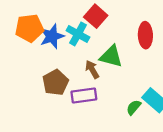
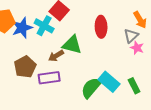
brown arrow: (92, 69) -> (56, 56), turned -91
green semicircle: (134, 107) -> (91, 88), size x1.6

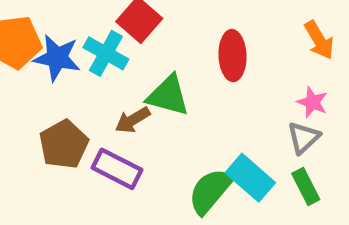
blue star: (22, 28) -> (57, 58), turned 30
gray triangle: (131, 36) -> (304, 138), moved
purple rectangle: (49, 78) -> (117, 169), turned 35

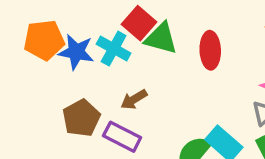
green triangle: (168, 96) -> (161, 38), moved

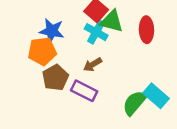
orange pentagon: (44, 40) -> (42, 51), moved
cyan cross: (114, 49) -> (96, 32), moved

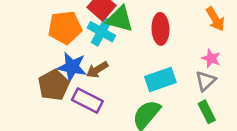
blue star: (52, 31) -> (72, 67), moved
orange pentagon: (42, 51) -> (65, 28), moved
cyan rectangle: (156, 96) -> (160, 79), moved, turned -60

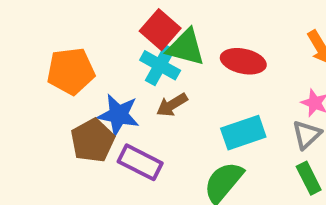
orange pentagon: (65, 28) -> (71, 71), moved
red ellipse: (160, 29) -> (243, 61), turned -76
brown arrow: (97, 70) -> (172, 105), moved

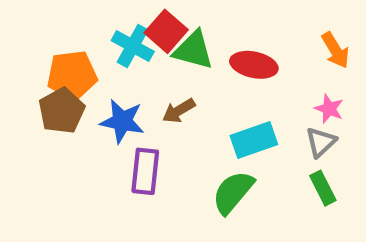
cyan cross: (160, 65) -> (133, 46), moved
brown pentagon: (93, 141) -> (62, 111), moved
purple rectangle: (140, 162) -> (145, 171), turned 69

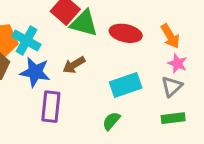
cyan cross: (133, 46) -> (26, 40), moved
orange arrow: (335, 50) -> (170, 36), moved
green rectangle: (323, 188) -> (173, 118), turned -70
green semicircle: (233, 192) -> (111, 121), size x0.6

